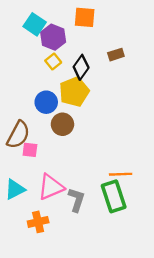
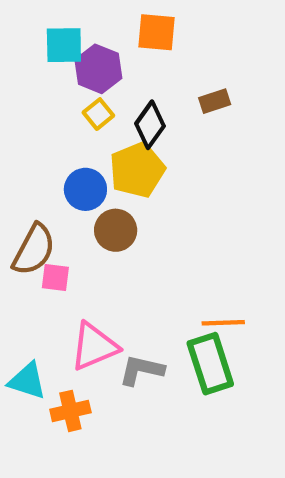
cyan square: (35, 24) -> (64, 45), turned -35
cyan triangle: (15, 189) -> (27, 381), moved, turned 45
gray L-shape: (76, 200) -> (141, 370), turned -95

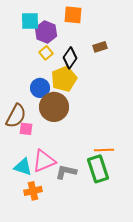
brown circle: (116, 230) -> (54, 107), size x1.5
cyan triangle: (27, 381) -> (23, 167), moved

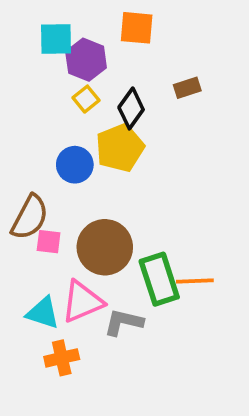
brown circle: (54, 107) -> (105, 247), moved
green rectangle: (98, 169) -> (159, 279), moved

